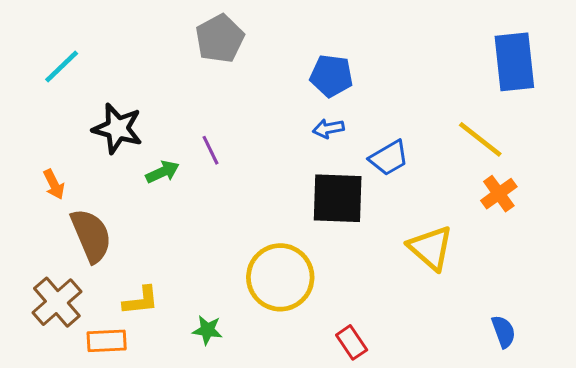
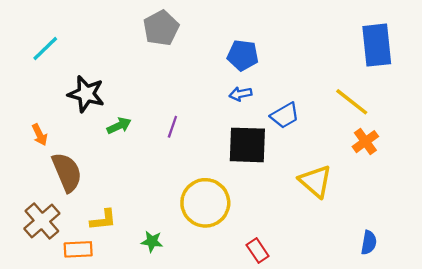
purple line: (210, 150) -> (172, 127), moved, turned 45
blue semicircle: (504, 332) -> (369, 243), turned 30

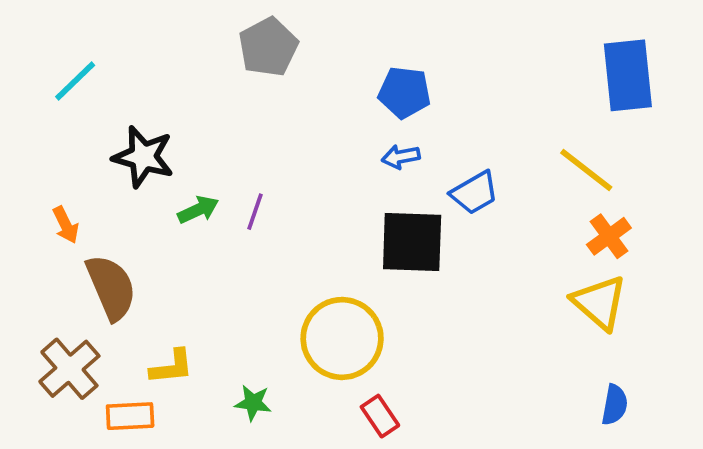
purple line: (172, 127) -> (255, 212), moved
yellow triangle: (315, 181) -> (599, 303), moved
red rectangle: (258, 251) -> (380, 416), moved

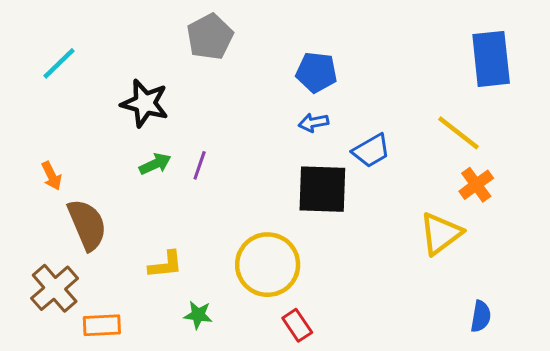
black star: (143, 157) -> (145, 103), moved
yellow triangle: (599, 303) -> (441, 234), moved, turned 42
yellow L-shape: (172, 367) -> (166, 265), moved

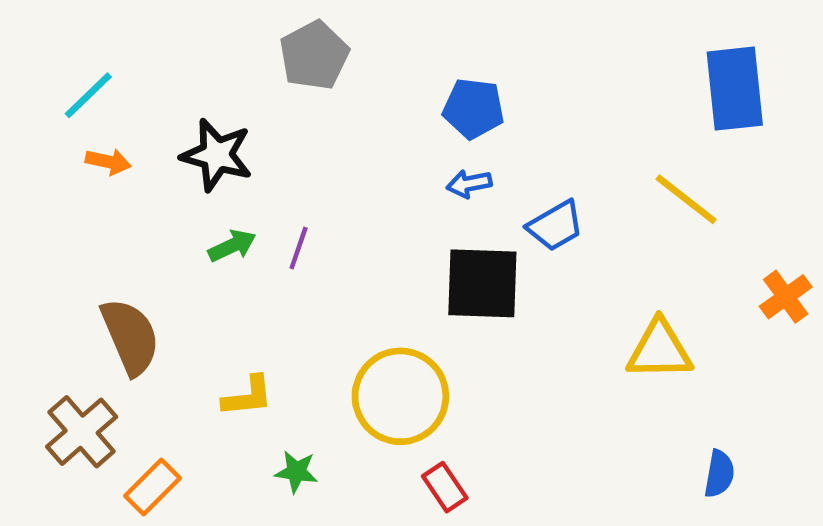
orange arrow: (52, 176) -> (108, 162), moved, turned -52
orange cross: (476, 185) -> (786, 297), moved
yellow triangle: (441, 234) -> (659, 350), turned 36
orange rectangle: (102, 325) -> (152, 487), turned -42

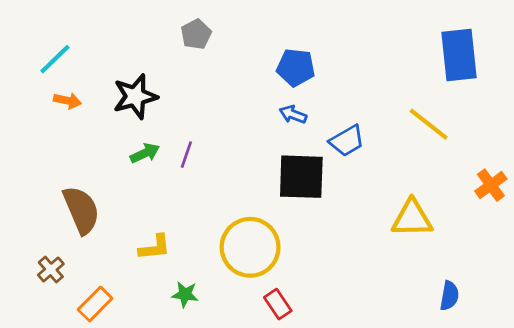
gray pentagon: (314, 55) -> (196, 34), size x0.7
black star: (217, 155) -> (135, 96), turned -30
blue arrow: (469, 184) -> (293, 114), turned 32
brown cross: (82, 432) -> (51, 269), size x0.6

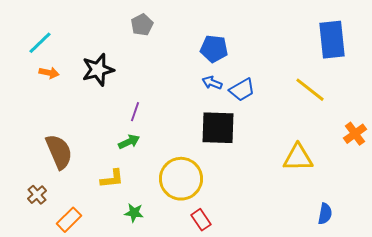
blue trapezoid: (347, 141) -> (242, 90), moved
green arrow: (145, 153) -> (129, 142), moved

